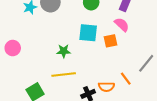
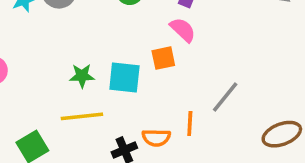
cyan square: (88, 33) -> (124, 78), moved
orange line: (126, 79) -> (190, 123), turned 40

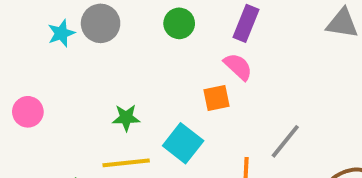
cyan square: (124, 78) -> (183, 143), moved, turned 32

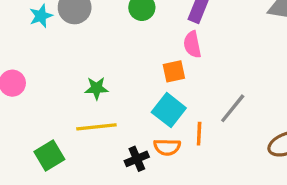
pink semicircle: (238, 67) -> (192, 44), turned -144
cyan square: (183, 143) -> (169, 110), moved

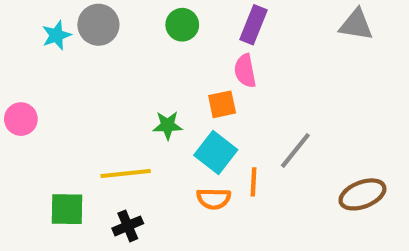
green star: (96, 88) -> (168, 125), moved
green square: (49, 155) -> (67, 209), turned 32
black cross: (137, 159) -> (128, 226), moved

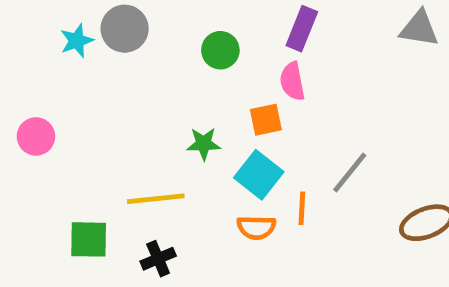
green circle: (182, 25) -> (220, 50), moved

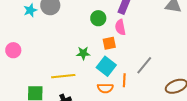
green circle: (220, 50) -> (98, 18), moved

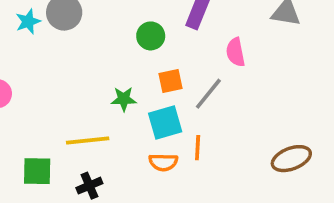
pink semicircle: (120, 27) -> (235, 52), moved
gray line: (144, 65) -> (208, 94), moved
cyan square: (106, 66) -> (165, 122), turned 36

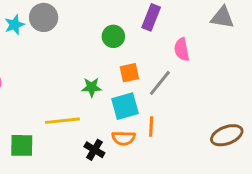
black cross: (89, 186) -> (94, 150), moved, turned -36

